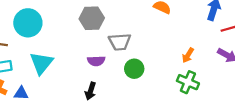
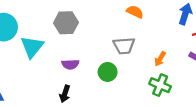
gray trapezoid: (120, 42) -> (124, 46), moved
cyan triangle: (41, 63) -> (32, 47), moved

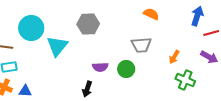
purple semicircle: (70, 64) -> (100, 67), moved
green cross: (160, 85) -> (185, 80), moved

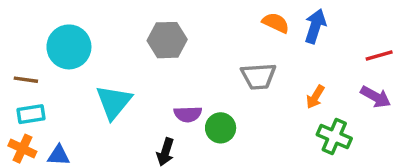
blue arrow: (197, 16) -> (315, 26), moved
cyan triangle: (57, 46) -> (114, 102), moved
green circle: (126, 69) -> (221, 128), moved

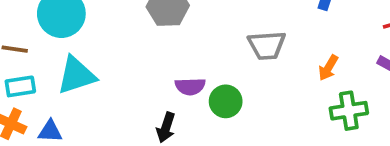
cyan triangle: (114, 102) -> (76, 75), moved, turned 33
green cross: (334, 136) -> (349, 111), turned -32

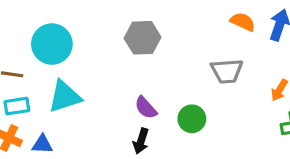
purple semicircle: (190, 86) -> (146, 108), moved, turned 50

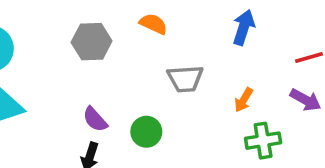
orange semicircle: (243, 22) -> (153, 24), moved

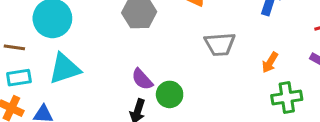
green circle: (146, 132) -> (170, 94), moved

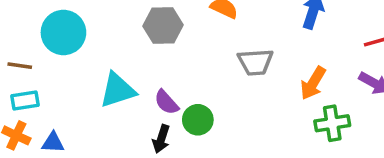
orange arrow: (270, 62) -> (313, 83), size x1.4
cyan triangle: (65, 69) -> (118, 90), moved

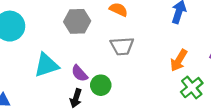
gray trapezoid: (255, 62) -> (122, 46), moved
green cross: (332, 123) -> (192, 88), turned -30

